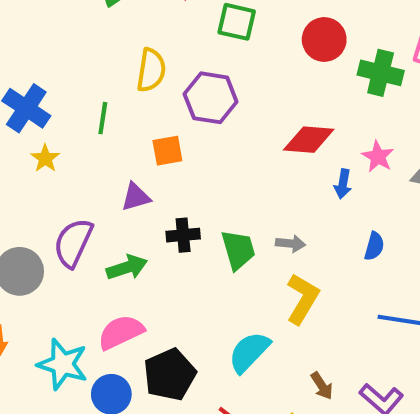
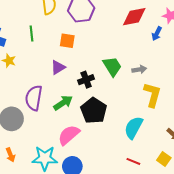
orange square: (167, 151) -> (67, 41), turned 35
blue arrow: (343, 184) -> (157, 34), turned 32
green trapezoid: (238, 250) -> (112, 66), moved
black pentagon: (170, 375) -> (94, 111), moved

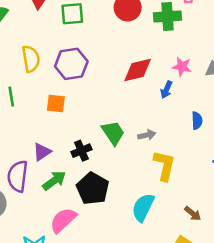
purple triangle: (58, 67) -> (42, 152), moved

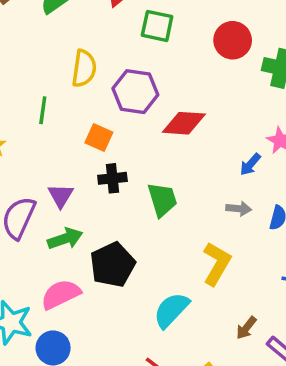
red diamond: (138, 70) -> (184, 123), moved
gray arrow: (147, 135) -> (239, 209), moved
black cross: (81, 151) -> (112, 178), moved
purple triangle: (42, 152) -> (61, 196), turned -42
brown arrow: (193, 213) -> (246, 328), moved, turned 72

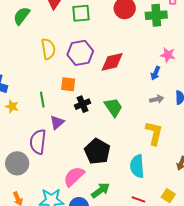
green line: (43, 110) -> (42, 100), moved
purple triangle: (61, 196) -> (57, 122), turned 35
green arrow: (65, 239) -> (101, 190), moved
cyan semicircle: (171, 310) -> (137, 166), turned -30

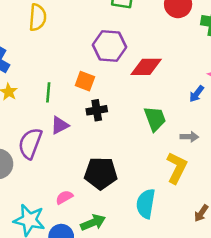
yellow semicircle: (48, 49) -> (38, 17), moved
gray arrow: (157, 99) -> (189, 137), moved
green trapezoid: (113, 107) -> (155, 119), moved
black pentagon: (97, 151) -> (101, 173), turned 30
pink semicircle: (74, 176) -> (64, 197), size x0.6

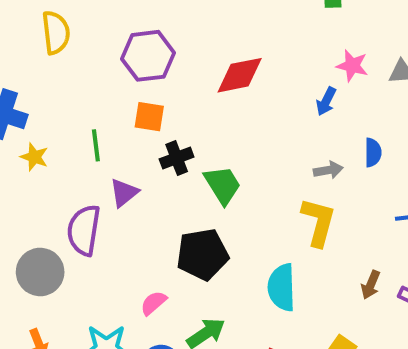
purple hexagon: (109, 46) -> (148, 56), moved
green trapezoid: (155, 119) -> (223, 185), moved

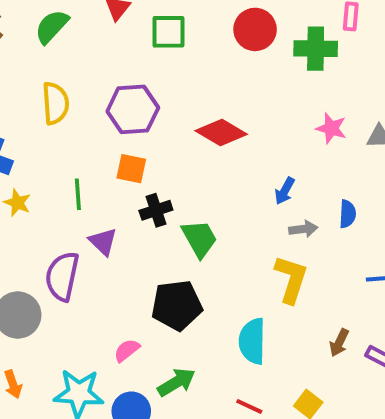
yellow semicircle: (56, 32) -> (55, 103), moved
red diamond: (240, 75) -> (221, 132), turned 39
blue arrow: (326, 101) -> (285, 191), moved
purple triangle: (124, 193) -> (103, 242), turned -40

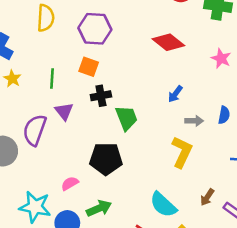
red diamond: (221, 132) -> (168, 42), moved
blue arrow: (285, 191) -> (175, 94), moved
cyan semicircle: (252, 341) -> (163, 205), moved, turned -56

